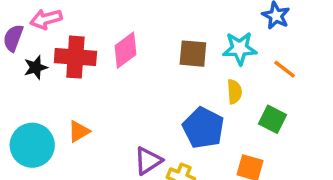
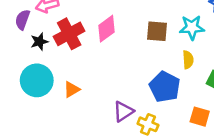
red cross: (75, 57) -> (69, 34), turned -32
cyan circle: (32, 145) -> (37, 80), moved

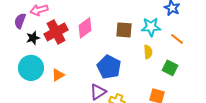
blue pentagon: (165, 87) -> (109, 67), moved

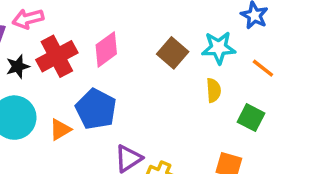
brown square: (124, 30) -> (173, 53), turned 36
blue pentagon: (109, 67) -> (96, 109), moved

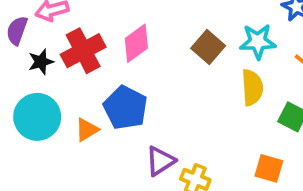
yellow semicircle: (214, 90) -> (252, 87), size x1.4

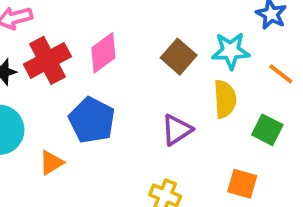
orange triangle: (87, 130) -> (51, 163), moved
purple triangle: (160, 161) -> (177, 130), moved

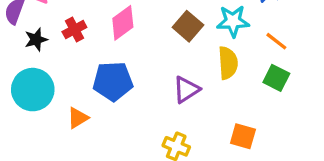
red cross: (47, 60) -> (74, 29), size x0.6
blue pentagon: (92, 120) -> (113, 81), turned -30
green square: (267, 130) -> (276, 78), moved

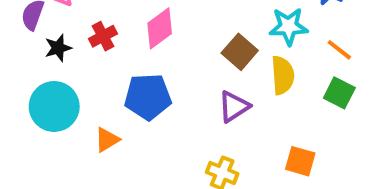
brown square: (188, 26) -> (240, 52), moved

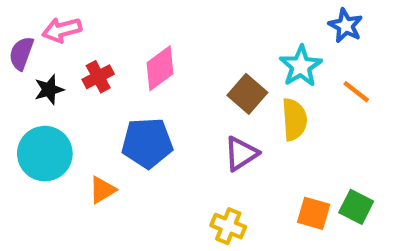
cyan star: (289, 26) -> (301, 66), turned -30
green square: (339, 93) -> (356, 207), moved

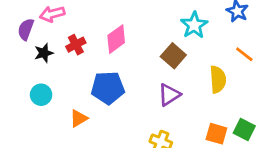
cyan star: (301, 66) -> (194, 25), moved
yellow semicircle: (294, 119) -> (218, 79), moved
cyan circle: (45, 154) -> (41, 95), size x0.6

